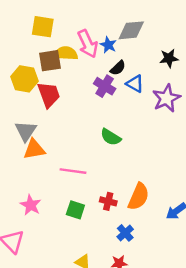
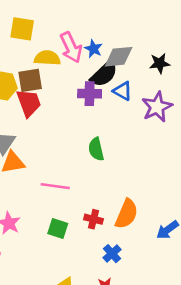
gray diamond: (131, 30) -> (119, 57), moved
brown square: (50, 61) -> (30, 80), moved
black semicircle: (118, 68) -> (104, 74), size x1.6
purple cross: (105, 86) -> (90, 94), turned -30
green semicircle: (111, 137) -> (96, 149), turned 45

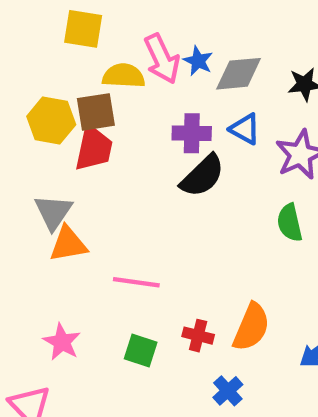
black semicircle: (104, 74) -> (202, 176), moved
red trapezoid: (29, 103) -> (94, 148), turned 32
green semicircle: (96, 149) -> (290, 223), moved

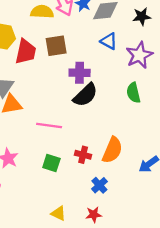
brown square: (96, 112) -> (56, 46), moved
purple cross: (192, 133) -> (80, 73), moved
black semicircle: (202, 176) -> (85, 95), moved

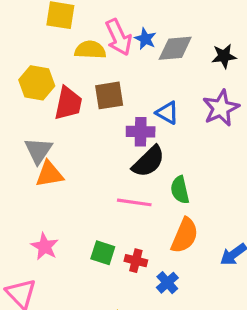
blue triangle: (109, 41) -> (167, 113), moved
green semicircle: (133, 93) -> (180, 190), moved
pink line: (49, 125) -> (134, 202), moved
red cross: (83, 155) -> (136, 261), moved

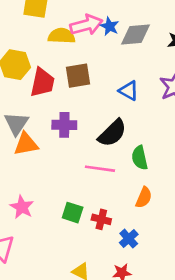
pink arrow: (119, 37) -> (86, 25), turned -80
purple cross: (141, 132) -> (64, 125), moved
orange semicircle: (185, 235) -> (144, 197), size x0.7

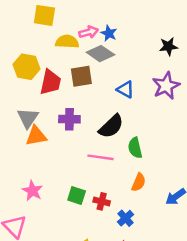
pink arrow: (86, 25) -> (89, 32), size x0.7
gray diamond: (136, 35) -> (100, 54), moved, turned 40

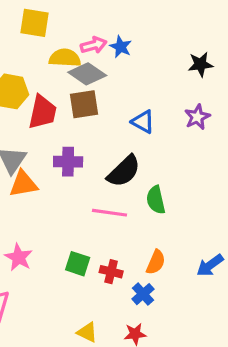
gray diamond: (100, 54) -> (87, 74), moved
purple star: (166, 86) -> (197, 117), size x0.7
orange semicircle: (139, 182) -> (156, 262), moved

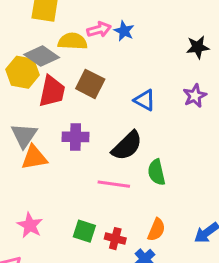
gray diamond: (87, 74) -> (42, 56), moved
brown square: (84, 104) -> (90, 84), turned 36

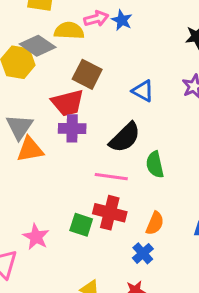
red trapezoid: (52, 91) -> (68, 103), moved, turned 64
pink star: (30, 225) -> (36, 237), moved
red cross: (115, 239) -> (110, 213), moved, size x1.5

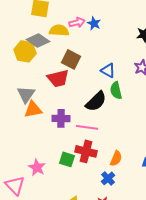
purple cross: (72, 128) -> (61, 118), moved
green semicircle: (155, 165) -> (116, 90), moved

